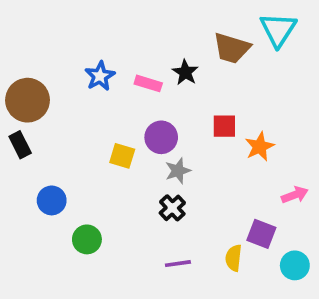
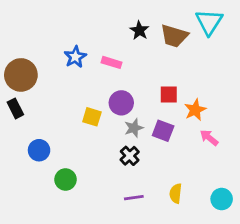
black star: (185, 72) -> (139, 30), moved
pink arrow: (295, 195) -> (209, 138), moved, turned -120
purple square: (261, 234) -> (163, 131), moved

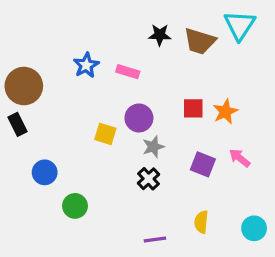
black star: (139, 30) -> (160, 35), turned -30
orange star: (195, 110) -> (225, 112), moved
purple square: (163, 131) -> (203, 164), moved
purple line: (134, 198) -> (155, 239), moved

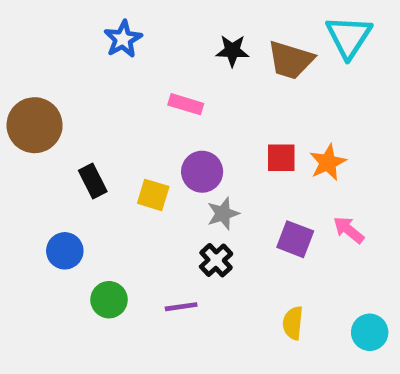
blue star: (86, 65) -> (123, 39), moved
black rectangle: (17, 124) -> (93, 181), moved
purple line: (155, 239) -> (181, 307), moved

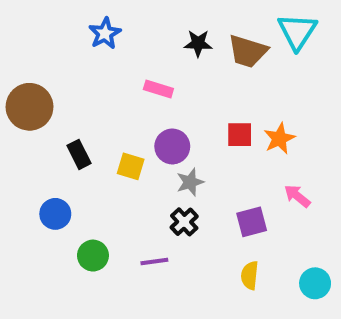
purple square: (295, 239) -> (252, 222), moved, turned -36

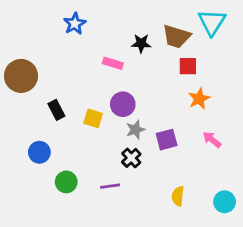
black star: (198, 43) -> (141, 43), moved
red square: (240, 135) -> (188, 66), moved
purple square: (252, 222) -> (167, 140), moved

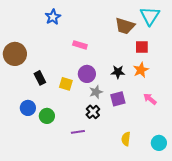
black star: (141, 43) -> (118, 72), moved
red square: (188, 66) -> (142, 47), moved
green circle: (66, 182) -> (47, 116), moved

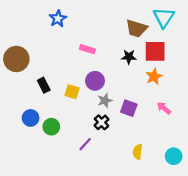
red square: (142, 47) -> (155, 51), size x1.5
black star: (118, 72) -> (129, 57), moved
purple square: (118, 99) -> (129, 108), turned 35
purple line: (78, 132) -> (85, 144), turned -40

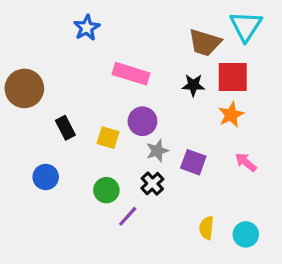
pink rectangle: (87, 49) -> (131, 74), size x1.5
green circle: (51, 127) -> (106, 190), moved
cyan circle: (174, 156) -> (246, 234), moved

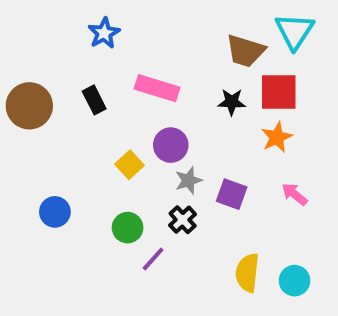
black rectangle: (65, 128) -> (94, 100), moved
yellow square: (108, 138) -> (130, 165), turned 30
yellow semicircle: (206, 228) -> (247, 273), size x1.4

